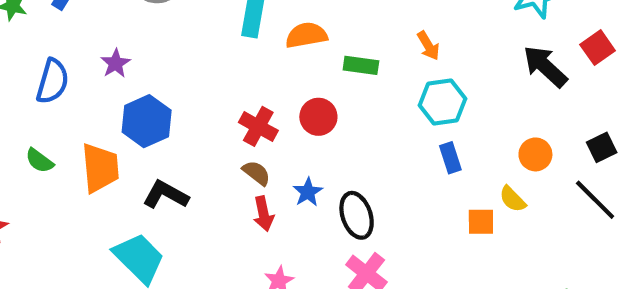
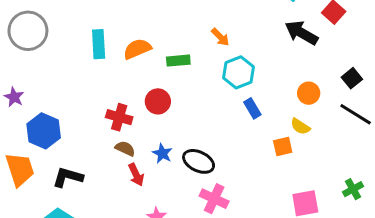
black ellipse: (357, 215) -> (199, 161), turned -32

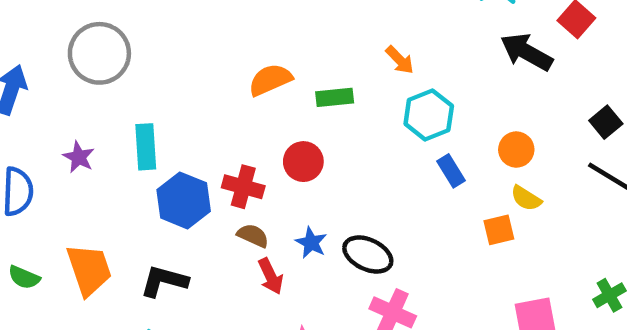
cyan rectangle: (99, 44) -> (146, 147), moved
orange circle: (309, 93) -> (516, 150), moved
blue hexagon: (44, 131) -> (184, 200), moved

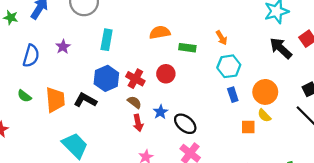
cyan rectangle: (146, 147) -> (107, 40), moved
orange circle: (516, 150) -> (265, 92), size x1.5
black L-shape: (164, 281) -> (85, 100), moved

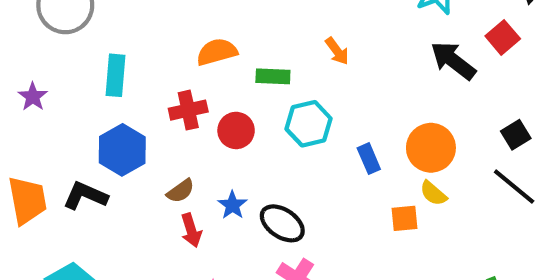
cyan hexagon: (229, 66) -> (309, 124), moved
red cross: (135, 79) -> (188, 110), moved, turned -36
brown semicircle: (134, 102) -> (181, 191), turned 112

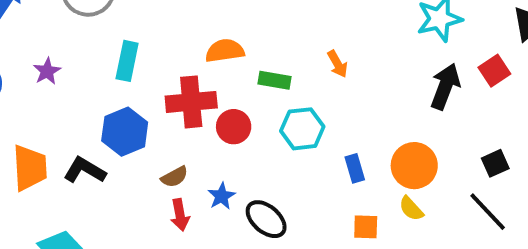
black arrow: (453, 61) -> (445, 86), turned 66
red cross: (188, 110) -> (191, 102), size x1.4
orange square: (404, 218) -> (366, 227), moved

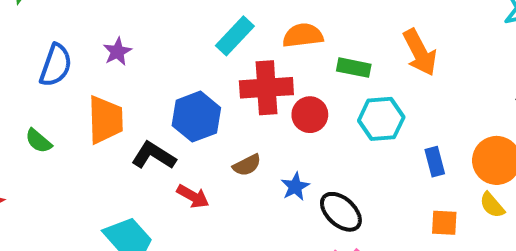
cyan rectangle: (127, 61) -> (235, 36), moved, turned 30
orange arrow: (338, 64) -> (420, 52), size x1.6
orange trapezoid: (30, 168) -> (105, 120), moved
red arrow: (180, 215) -> (193, 196), moved, turned -52

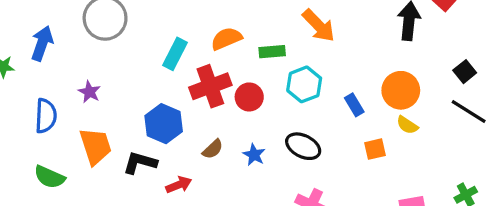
green semicircle: (38, 141) -> (49, 177), size x1.4
red arrow: (193, 196) -> (179, 185), turned -35
black ellipse: (341, 212) -> (303, 146), moved

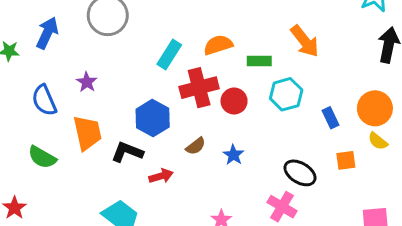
blue semicircle: (46, 116) -> (44, 100), turned 148
black ellipse: (303, 146) -> (300, 173), moved

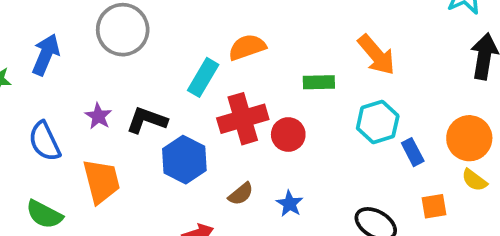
orange semicircle: (218, 45) -> (247, 47), moved
cyan hexagon: (286, 94) -> (378, 122), moved
black L-shape: (127, 152) -> (147, 120), moved

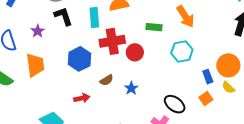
cyan rectangle: (203, 77) -> (94, 18), turned -42
black L-shape: (147, 120) -> (63, 16), moved, turned 45
blue rectangle: (413, 152) -> (208, 77), moved
orange square: (434, 206) -> (206, 98), turned -32

